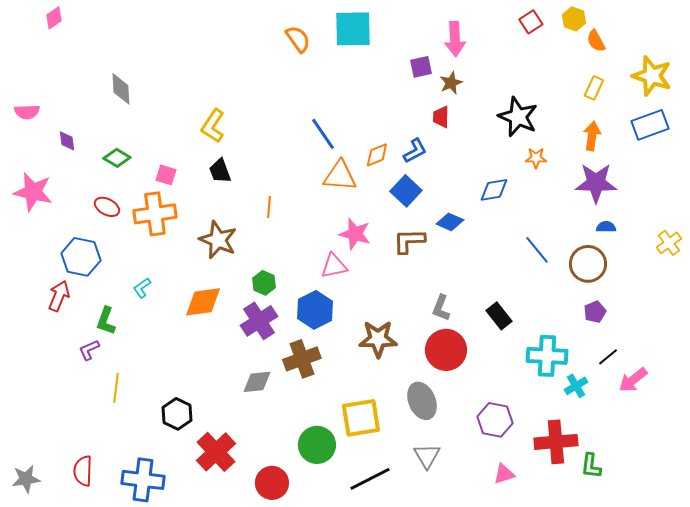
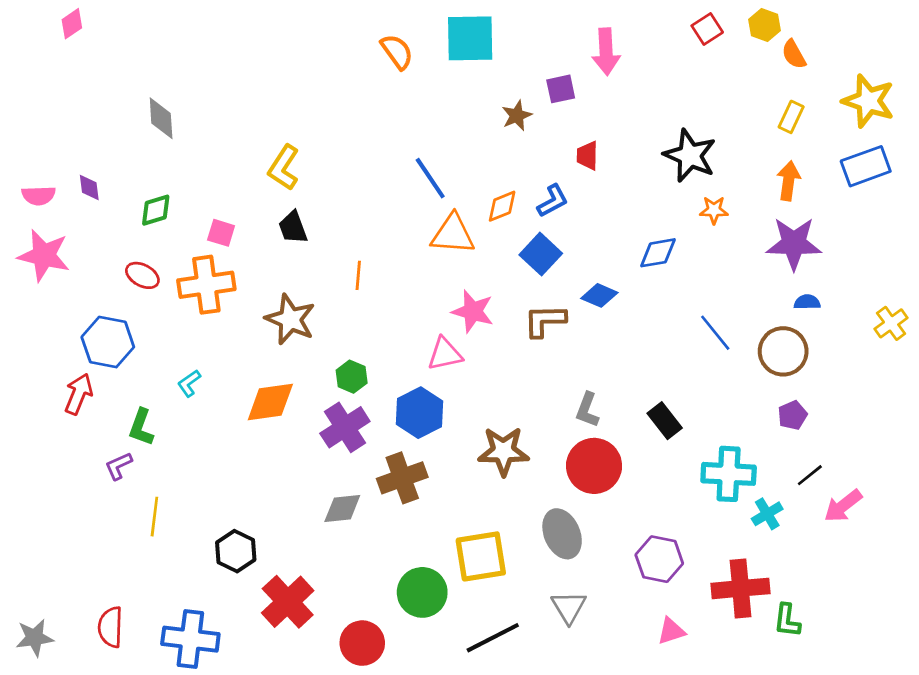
brown star: (451, 83) -> (517, 116), moved
pink semicircle: (27, 112) -> (39, 195), moved
green diamond: (117, 158) -> (156, 210), turned -48

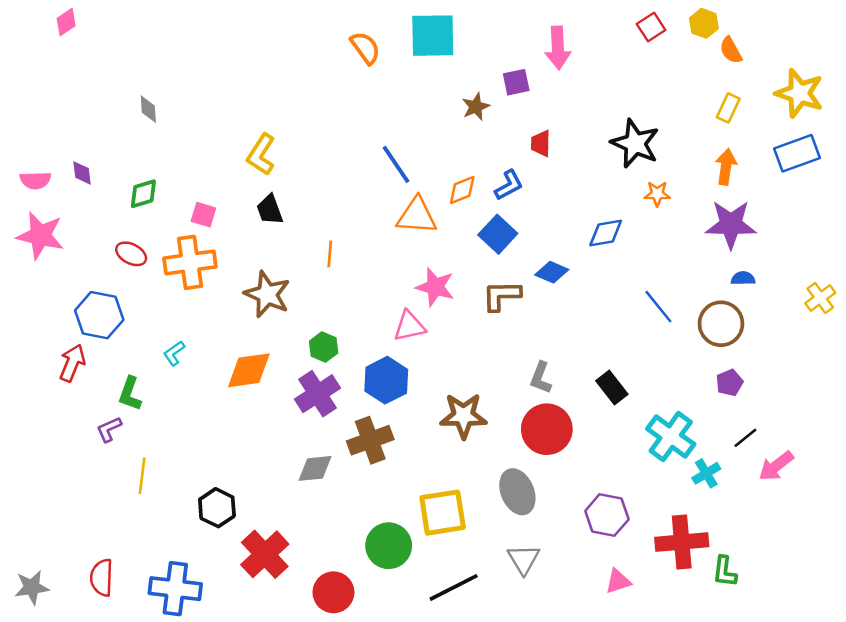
gray diamond: (161, 118) -> (148, 109), size x0.7
cyan cross: (729, 474) -> (671, 437), turned 33

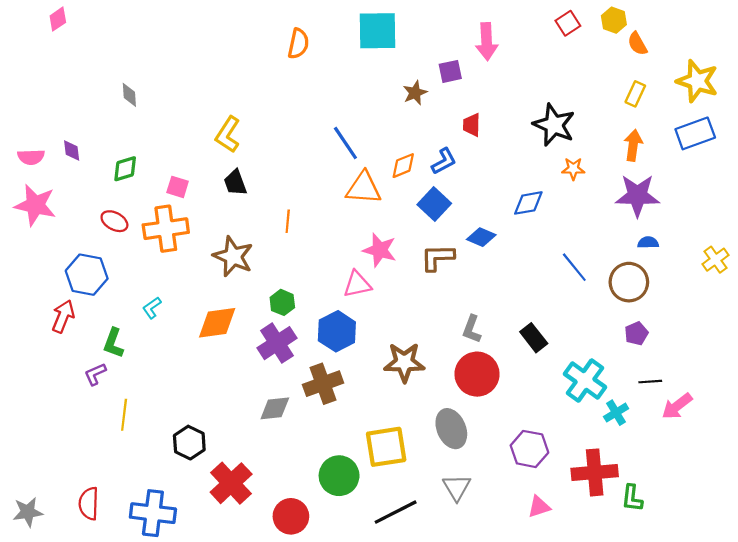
orange semicircle: (365, 48) -> (298, 44), moved, turned 48
black line: (745, 438) -> (650, 382), turned 35

